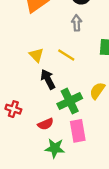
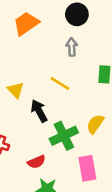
yellow triangle: (36, 55) -> (16, 90), moved
pink rectangle: (78, 131) -> (87, 168), moved

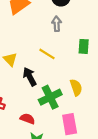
yellow semicircle: (95, 124) -> (76, 87), turned 126
red semicircle: (36, 162) -> (27, 119), turned -136

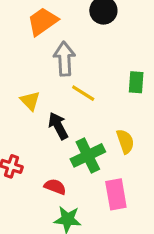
gray arrow: (57, 24) -> (64, 59), moved, size x1.5

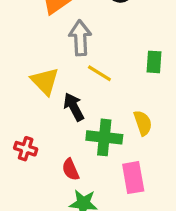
yellow triangle: (30, 101) -> (45, 81), size x1.4
green cross: (88, 155) -> (104, 137), turned 32
red semicircle: (55, 187) -> (71, 170), turned -135

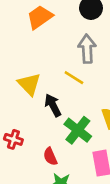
gray arrow: (80, 38) -> (87, 49), moved
green cross: (104, 137) -> (78, 130), turned 32

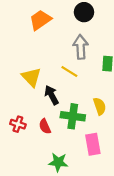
green cross: (78, 130) -> (73, 116), turned -30
red semicircle: (50, 157) -> (45, 126), moved

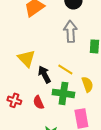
yellow line: (69, 71) -> (65, 69), moved

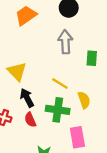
black arrow: (44, 74) -> (27, 98), moved

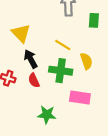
pink rectangle: (77, 137) -> (80, 97), turned -72

